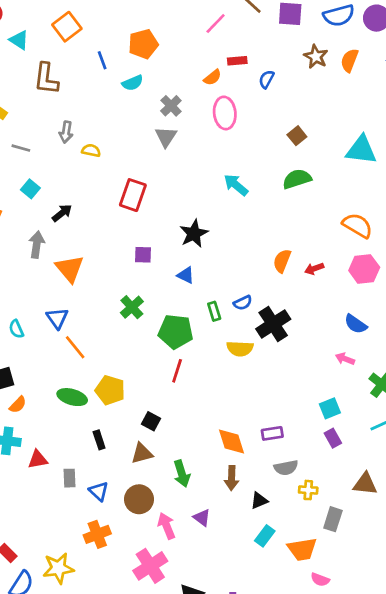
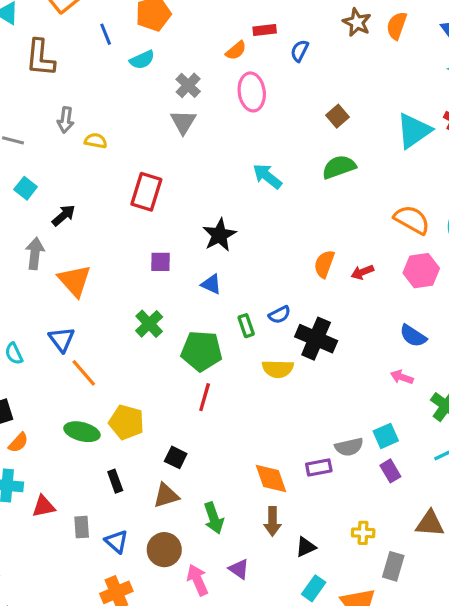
cyan triangle: (361, 150) -> (414, 131), turned -40
black cross: (273, 324) -> (316, 339), turned -32
gray semicircle: (286, 468) -> (349, 447), moved

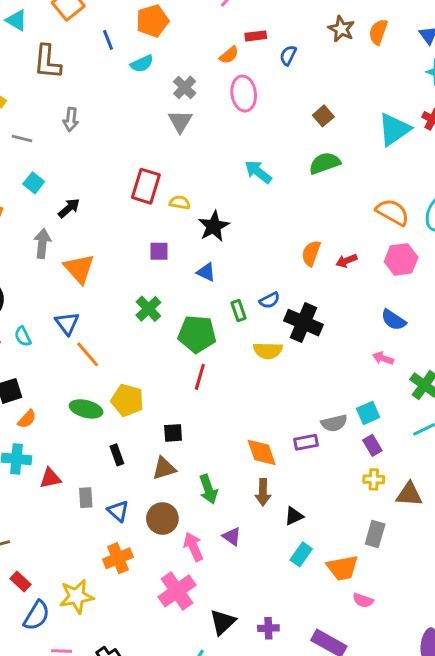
yellow semicircle: (96, 141) -> (180, 203), moved
black square: (176, 457) -> (173, 433), turned -30
yellow cross: (363, 533) -> (374, 479), moved

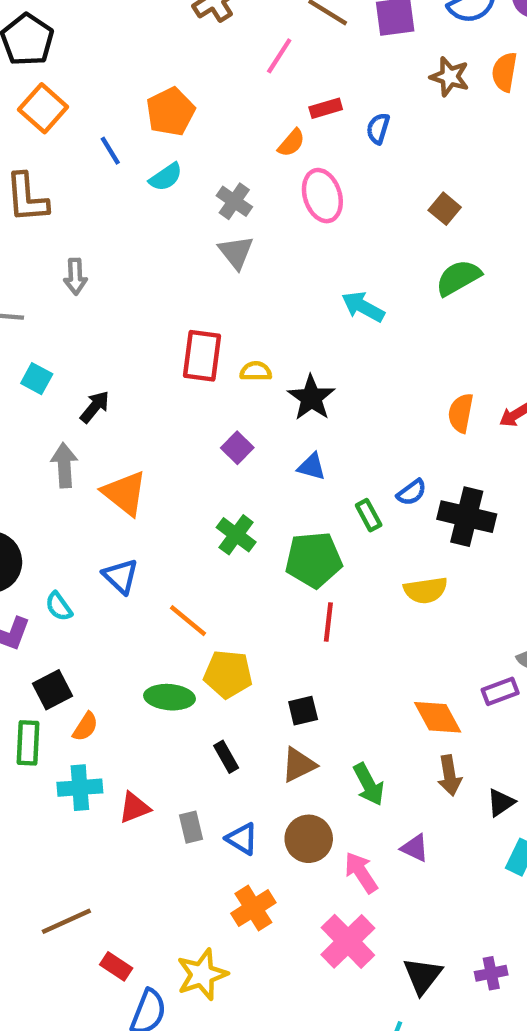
purple square: (159, 251) -> (237, 448), turned -36
yellow semicircle: (268, 351) -> (426, 590), moved
orange line: (88, 354) -> (188, 621), moved

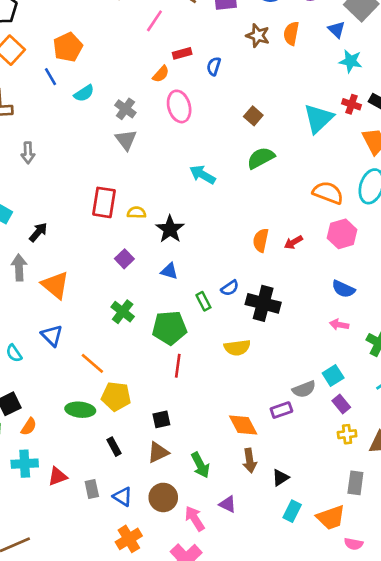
orange pentagon: (170, 112) -> (68, 47), moved

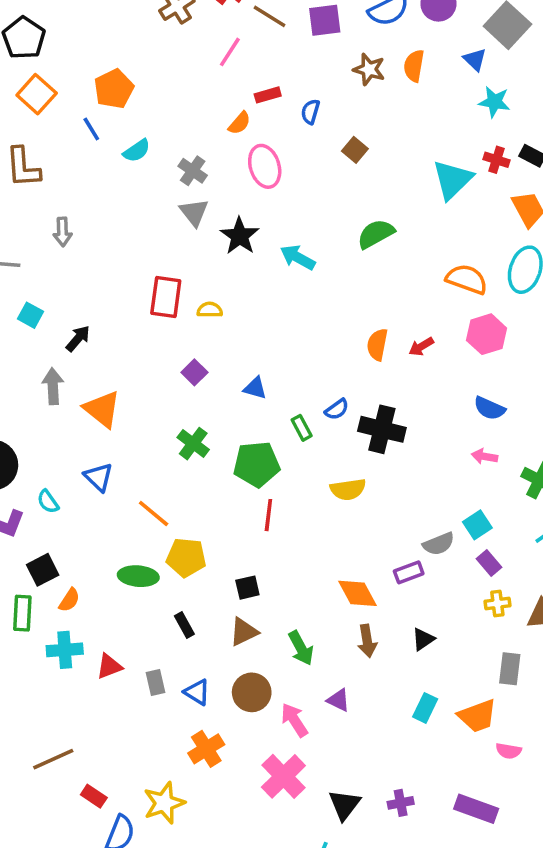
brown square: (253, 116) -> (355, 150), moved
black star: (170, 229) -> (240, 236), moved
black triangle: (280, 478) -> (423, 639), moved

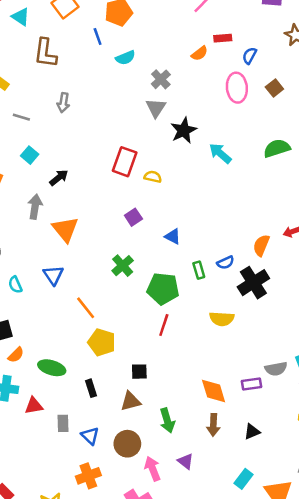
pink ellipse: (265, 166) -> (237, 88), moved
orange semicircle: (377, 345) -> (261, 245), moved
black cross: (382, 429) -> (253, 283), turned 32
green ellipse: (138, 576) -> (52, 368), moved

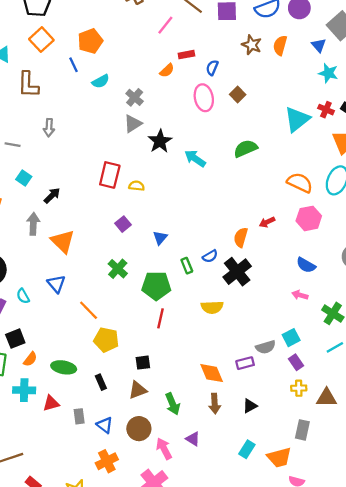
gray triangle: (156, 108) -> (133, 124), turned 30
blue triangle: (173, 236) -> (160, 238), turned 49

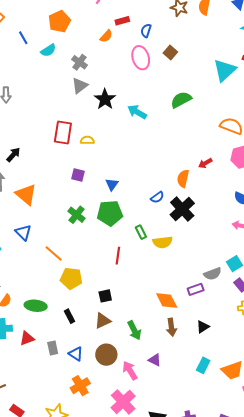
orange pentagon: (90, 41) -> (60, 21), moved
purple square: (123, 224) -> (78, 175), turned -32
green rectangle: (187, 266) -> (141, 232), moved
green pentagon: (156, 286) -> (110, 213), moved

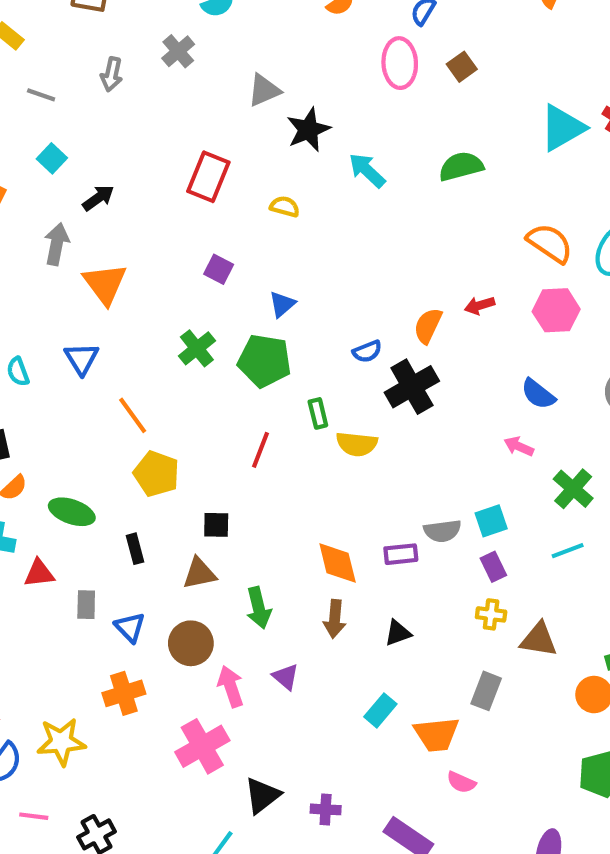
gray cross: (79, 62) -> (178, 51), moved
yellow semicircle: (87, 140) -> (285, 207), moved

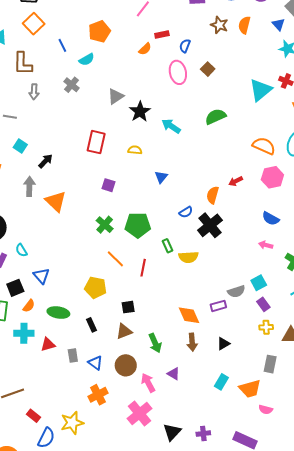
gray arrow: (112, 74) -> (34, 92), moved
blue triangle: (282, 304) -> (161, 177), moved
blue triangle: (82, 359) -> (41, 276), moved
orange line: (133, 415) -> (115, 259), moved

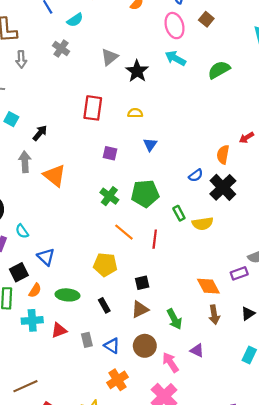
cyan arrow: (171, 126) -> (175, 58), moved
blue triangle: (161, 177) -> (150, 145), moved

